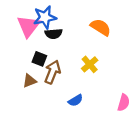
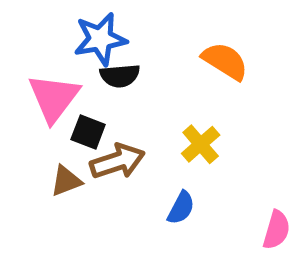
pink triangle: (28, 26) -> (54, 98), moved
brown arrow: (52, 72) -> (117, 161), turned 50
blue semicircle: (75, 100) -> (181, 208), moved, turned -32

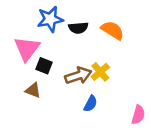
black semicircle: (120, 76) -> (78, 28), moved
brown arrow: (117, 161) -> (78, 76), moved
brown triangle: (66, 181) -> (33, 90), turned 42

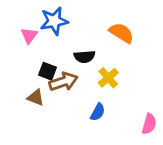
black semicircle: (78, 28) -> (84, 57), moved
pink triangle: (27, 49) -> (29, 36), moved, size x0.6
brown arrow: (78, 76) -> (63, 82), moved

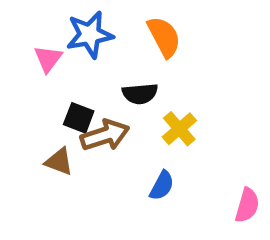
orange semicircle: (121, 33) -> (164, 37), moved, turned 30

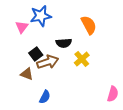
orange semicircle: (164, 37) -> (89, 25), moved
black square: (79, 118) -> (36, 54), turned 32
blue semicircle: (162, 186) -> (45, 97), moved

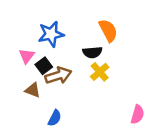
blue star: (41, 16) -> (51, 34), moved
pink triangle: (22, 27) -> (27, 56), moved
black semicircle: (64, 43) -> (92, 52), moved

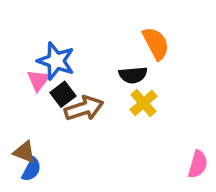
blue star: (51, 34) -> (56, 61), moved, turned 30
brown triangle: (33, 90) -> (24, 152), moved
blue semicircle: (55, 118) -> (31, 170), moved

